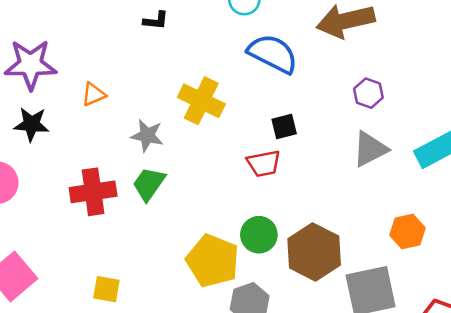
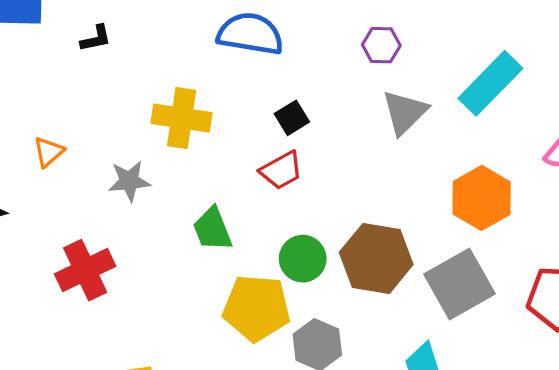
green trapezoid: (149, 184) -> (212, 229), moved, turned -39
orange hexagon: (407, 232) -> (482, 198), size x1.4

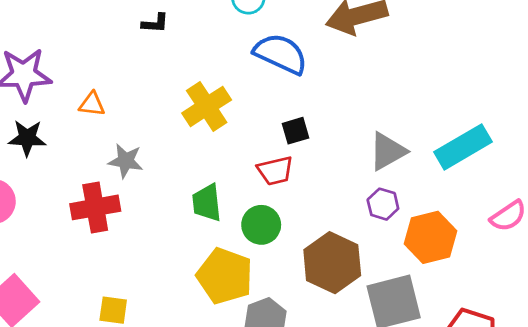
purple hexagon: (381, 45) -> (383, 204), moved
yellow cross: (182, 118) -> (207, 106), turned 33
orange triangle: (49, 152) -> (92, 104), turned 32
gray star: (129, 181) -> (126, 161), moved
green circle: (303, 259) -> (261, 225), moved

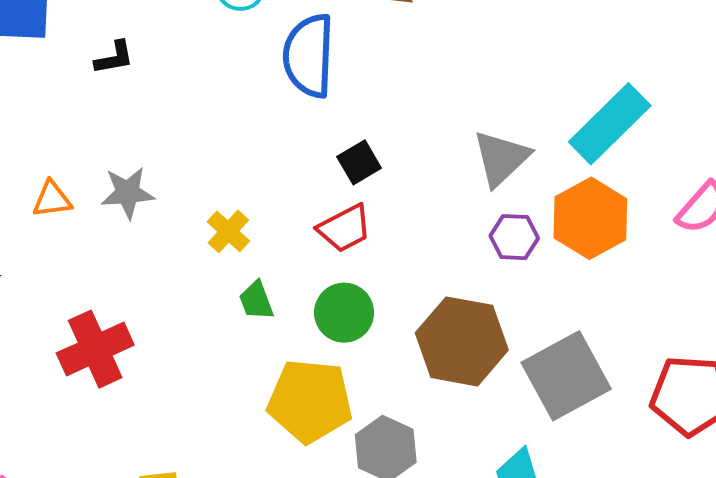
blue semicircle: (281, 54) -> (309, 56), turned -98
yellow cross: (207, 106) -> (228, 231), moved, size x0.6
gray star: (126, 161) -> (128, 193), moved
green trapezoid: (207, 203) -> (256, 301), size x0.7
orange hexagon: (431, 237) -> (590, 218), moved

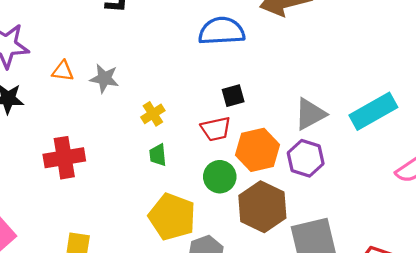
blue semicircle: (309, 56) -> (222, 31), turned 69
orange hexagon: (590, 218) -> (257, 150), moved
purple hexagon: (514, 237) -> (306, 158), size x1.4
green circle: (344, 313) -> (220, 177), moved

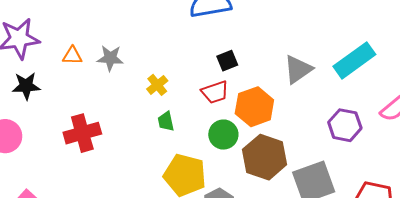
purple hexagon: (306, 158) -> (345, 125), moved

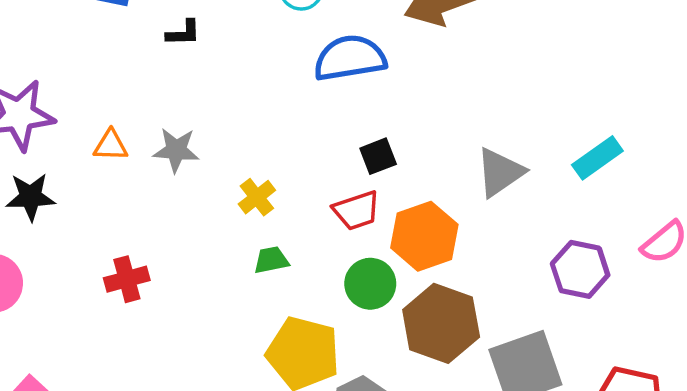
cyan rectangle: (354, 60) -> (597, 158), size x0.7
green trapezoid: (166, 121) -> (271, 260), turned 90
red cross: (82, 133) -> (127, 279), size x0.7

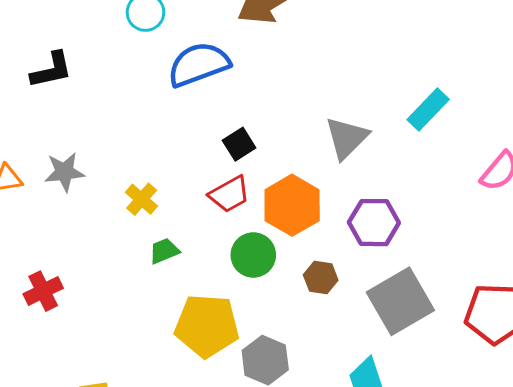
black L-shape: (183, 33) -> (51, 70), size x1.4
purple hexagon: (580, 269) -> (374, 223), moved
brown hexagon: (441, 323) -> (321, 278), size x0.5

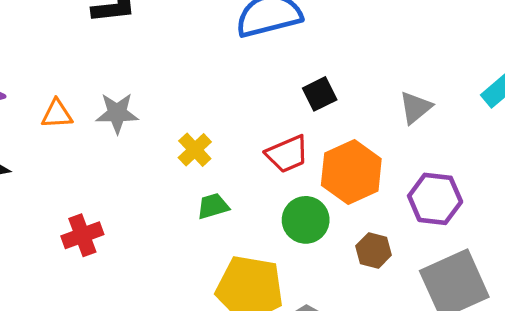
gray triangle: (347, 138) -> (415, 108), size x0.7
black square: (239, 144) -> (320, 94), moved

